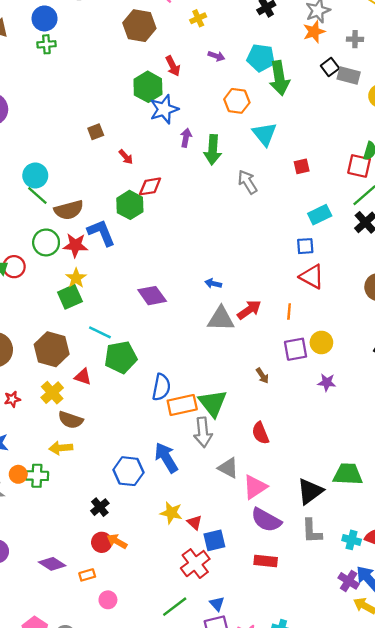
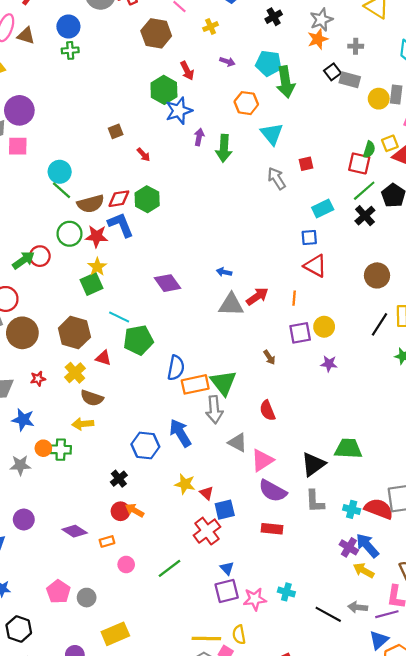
gray arrow: (247, 182) -> (277, 178), moved
red diamond: (150, 186) -> (119, 199), moved
green line: (175, 607) -> (169, 568), moved

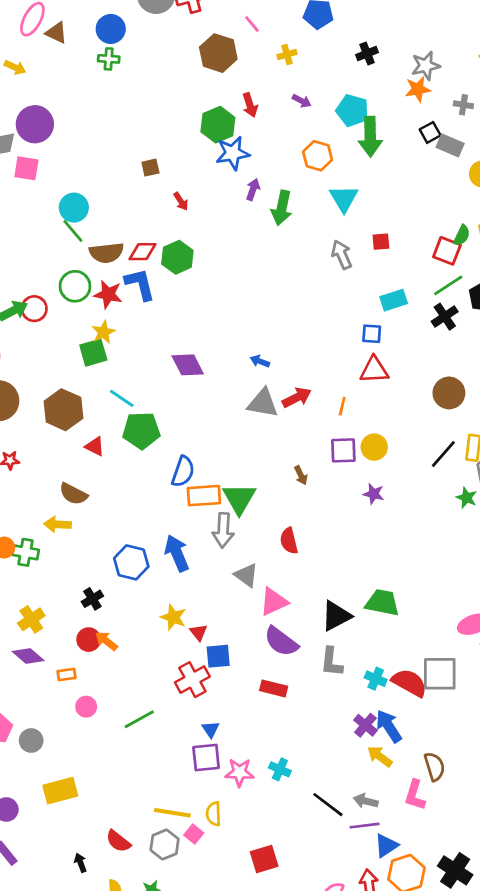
red triangle: (315, 266) -> (374, 370), turned -40
yellow cross: (75, 373) -> (31, 619), moved
purple line: (387, 614) -> (365, 826), moved

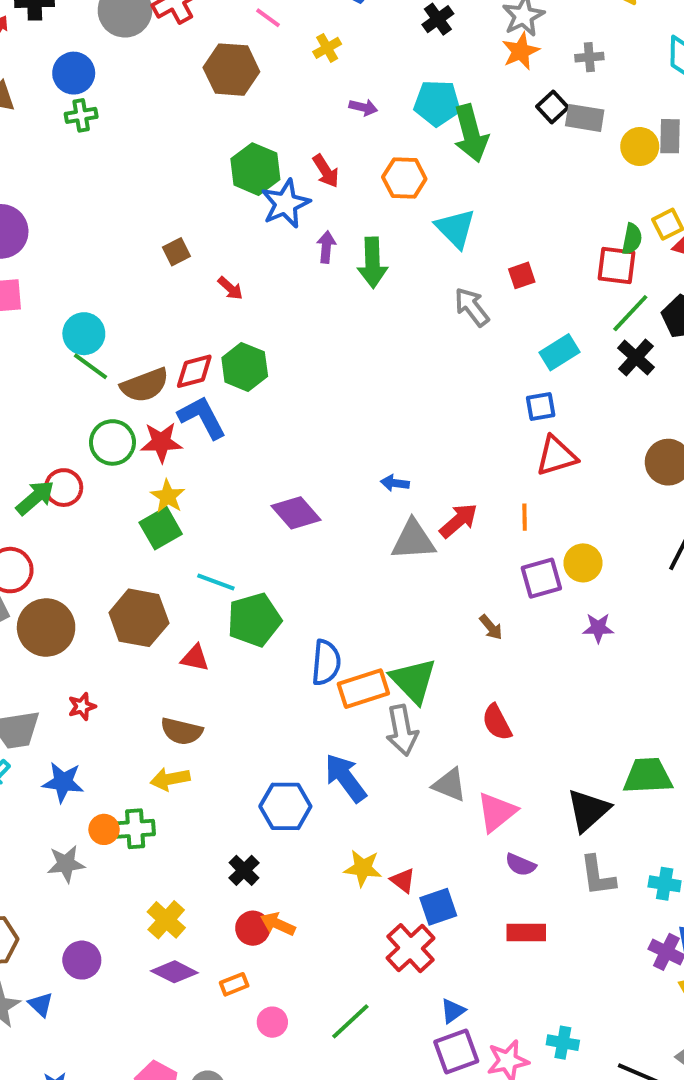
red arrow: (250, 105) -> (326, 171), moved
purple semicircle: (281, 641) -> (521, 865), size x0.6
blue triangle: (211, 729) -> (453, 1011), turned 42

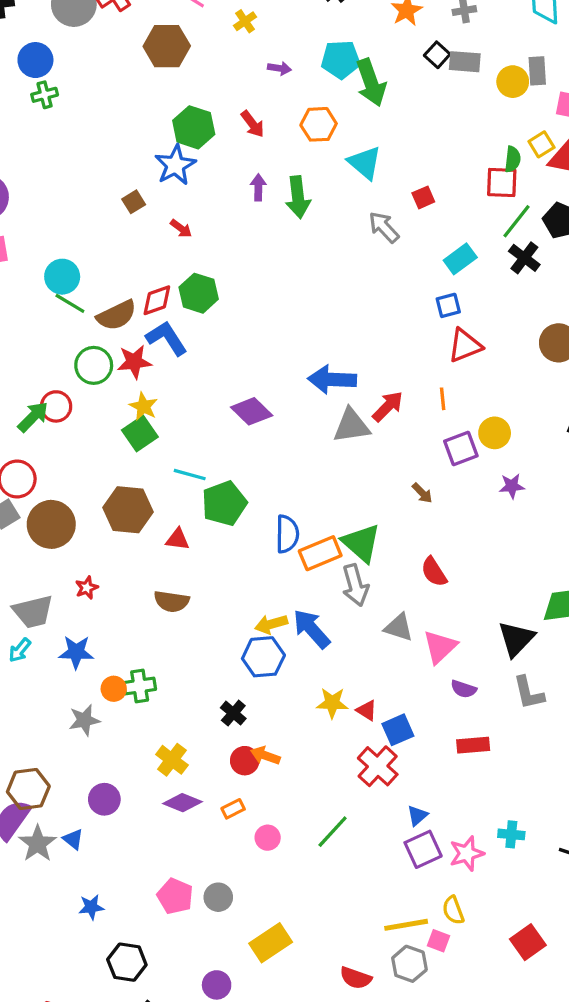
blue star: (286, 204) -> (175, 165), moved
blue arrow: (395, 483) -> (332, 380), size x2.0
yellow arrow: (170, 779) -> (271, 624), moved

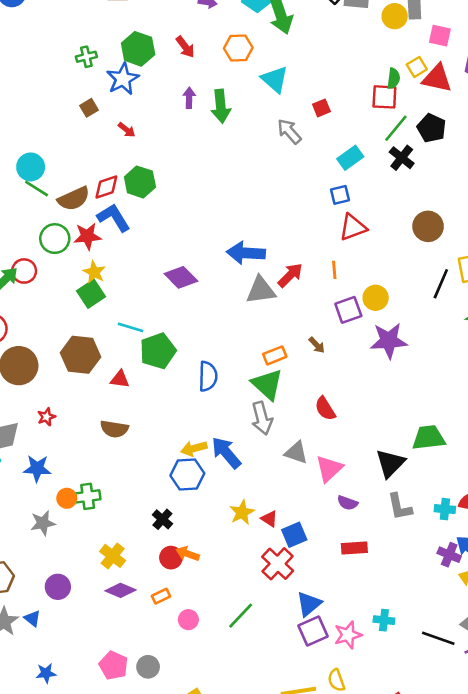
green cross: (45, 95) -> (86, 57), moved
purple star: (512, 486) -> (389, 341), size x1.8
orange rectangle: (320, 553) -> (275, 355), moved, size x0.7
yellow star: (332, 703) -> (242, 512), turned -30
blue triangle: (417, 816) -> (309, 604), size x1.5

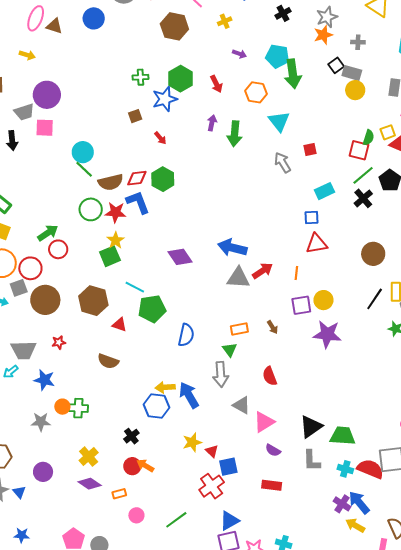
yellow circle: (395, 16) -> (355, 90), moved
red circle: (24, 271) -> (58, 249), moved
green triangle: (267, 384) -> (230, 350), size x0.6
green trapezoid: (429, 438) -> (343, 436), moved

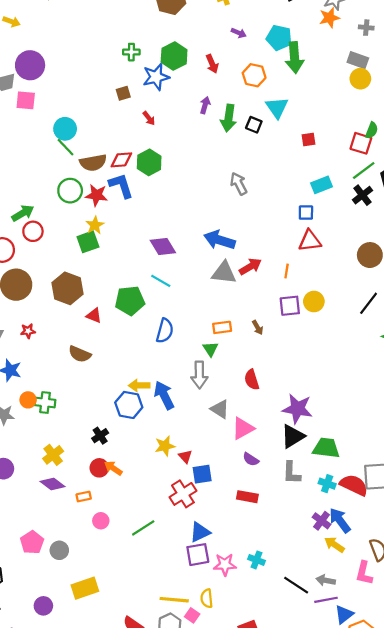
black square: (336, 65) -> (254, 125), moved, turned -35
gray arrow: (283, 162) -> (239, 184), moved
cyan line: (135, 287) -> (161, 281), moved
purple star: (327, 334) -> (297, 409), moved

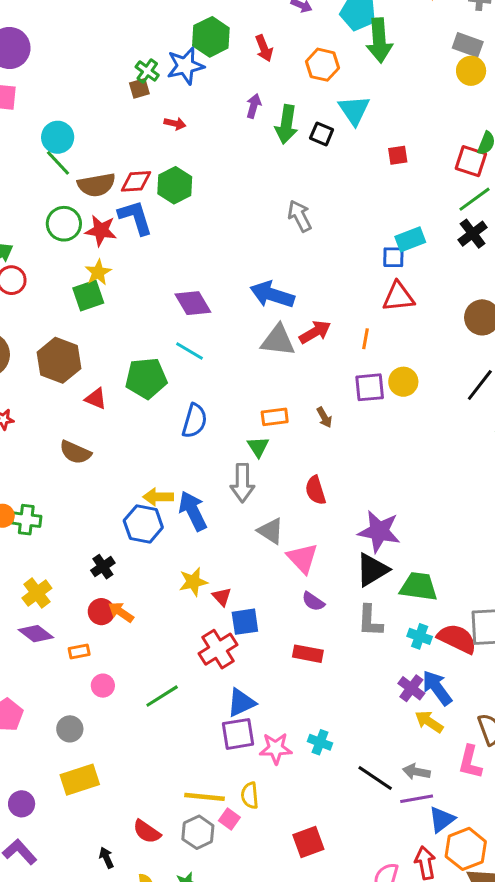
green cross: (131, 52) -> (147, 71), moved, turned 35
red arrow: (149, 118) -> (175, 124), turned -40
cyan rectangle: (321, 185) -> (410, 239), moved
pink triangle: (243, 428) -> (303, 558), turned -45
gray circle: (59, 550) -> (70, 729), moved

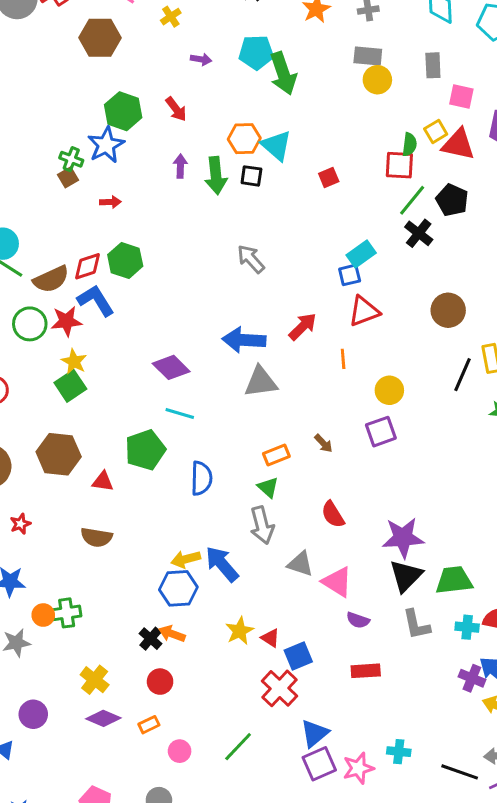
orange hexagon: (323, 65) -> (244, 139), moved
red arrow: (315, 332) -> (303, 327), moved
purple square: (370, 387) -> (381, 432), moved
orange arrow: (121, 612) -> (172, 634), moved

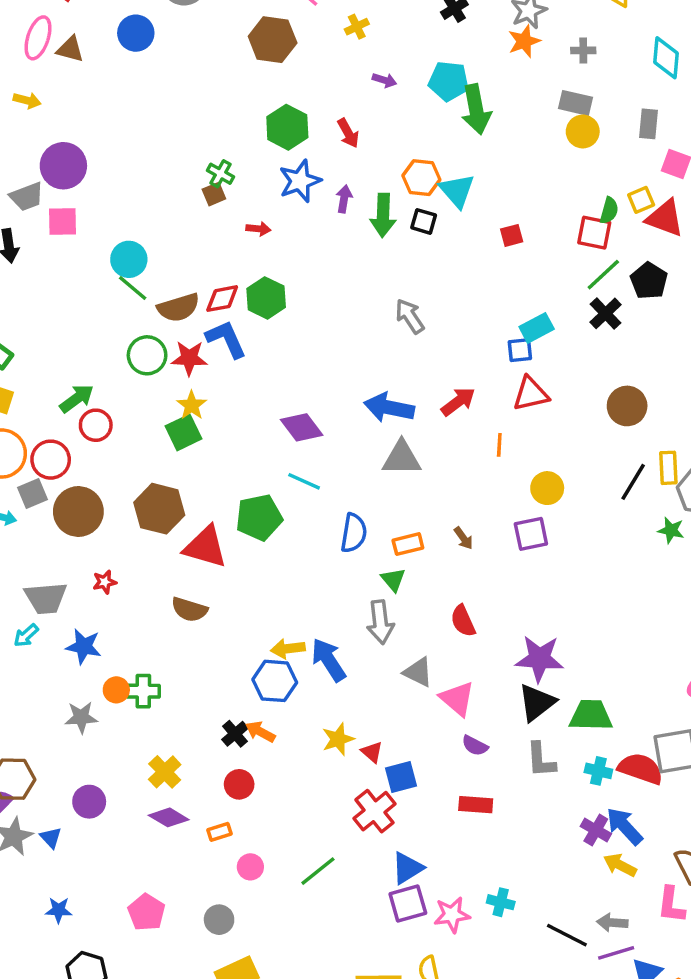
blue star: (106, 145) -> (300, 181), moved
blue semicircle: (201, 478) -> (354, 533), moved
red triangle: (103, 482) -> (205, 547), size x1.8

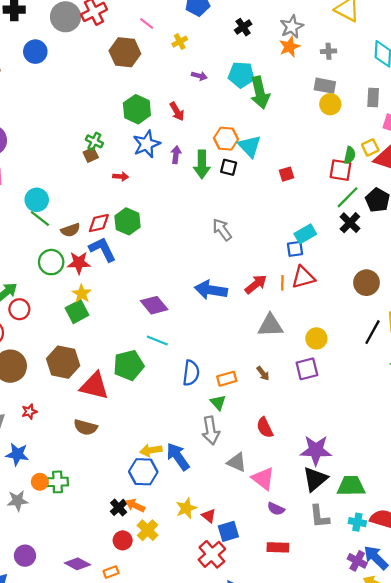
brown semicircle: (178, 308) -> (70, 230), size x0.7
orange line: (499, 445) -> (282, 283), moved
gray triangle: (402, 458) -> (270, 325), moved
yellow cross: (165, 772) -> (148, 530), moved

